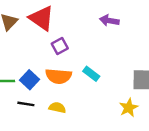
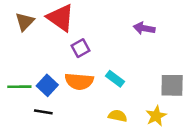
purple arrow: (109, 21) -> (144, 28), moved
yellow semicircle: (57, 108) -> (118, 116), moved

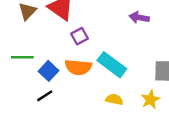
cyan rectangle: (115, 79) -> (112, 65), size x1.6
green line: (19, 87) -> (22, 57), moved
black line: (43, 112) -> (45, 96), turned -42

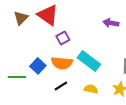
green line: (22, 57) -> (17, 77), moved
black line: (45, 96) -> (61, 86), moved

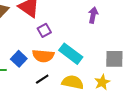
purple arrow: (111, 23) -> (93, 15), turned 91
yellow semicircle: (91, 89) -> (73, 82), size x1.5

